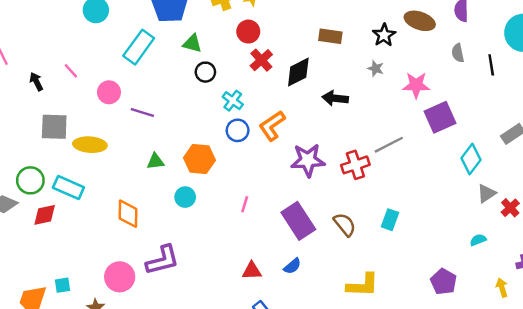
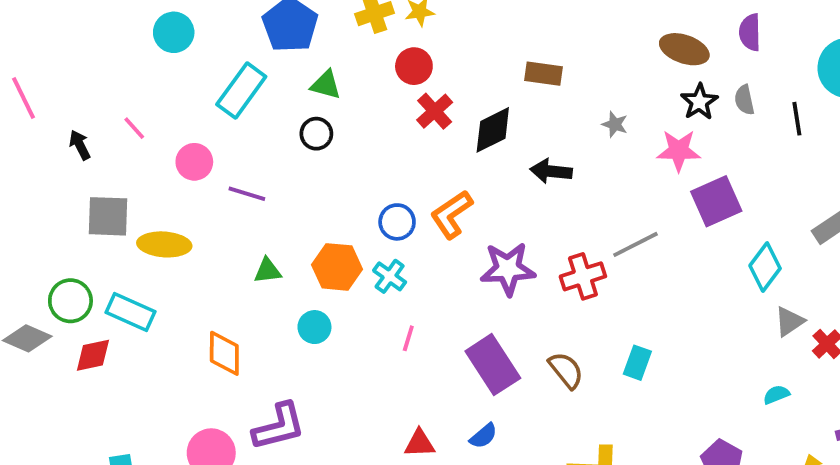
black star: (384, 35) -> (699, 102), moved
black circle: (205, 72) -> (316, 134), moved
cyan cross: (233, 101) -> (390, 276), moved

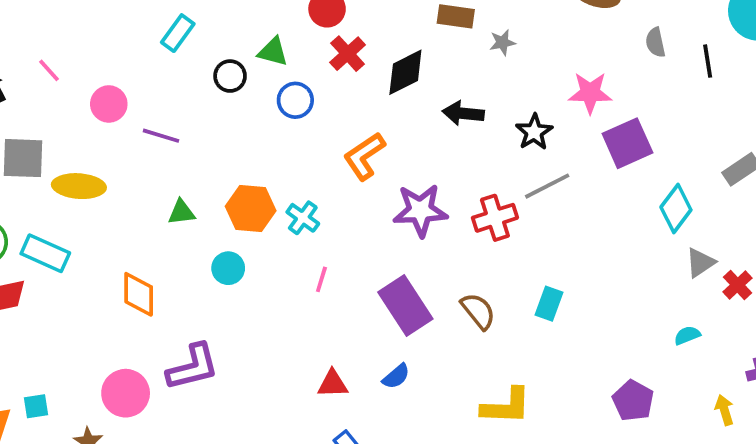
green triangle: (326, 85) -> (273, 52), moved
cyan rectangle: (241, 91) -> (178, 33), moved, size x0.7
black star: (699, 102) -> (534, 132), moved
gray star: (615, 124) -> (502, 42), moved, turned -30
blue circle: (397, 222) -> (295, 100), moved

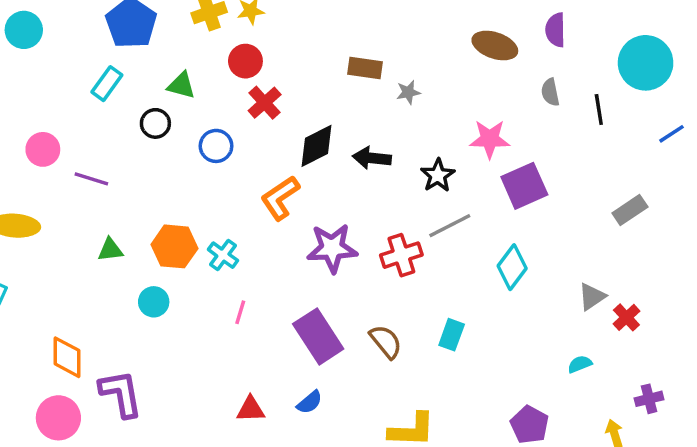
green triangle: (273, 52) -> (181, 85), moved
black diamond: (405, 72) -> (316, 146), moved
cyan diamond: (676, 208) -> (512, 267), moved
orange diamond: (139, 294) -> (67, 357), moved
purple L-shape: (193, 367) -> (121, 394), turned -86

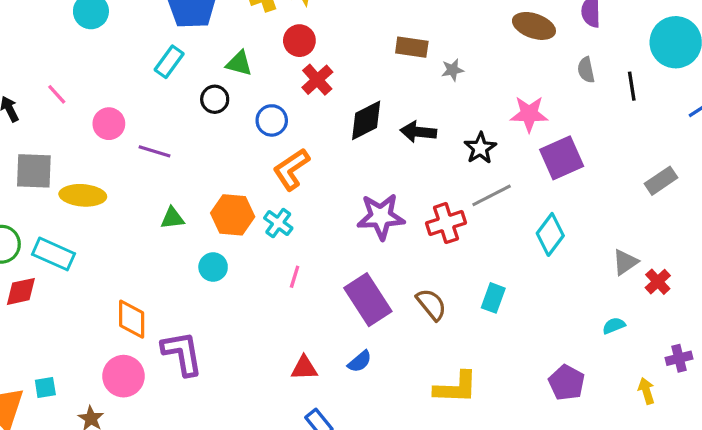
orange L-shape: (280, 198) -> (291, 169), moved

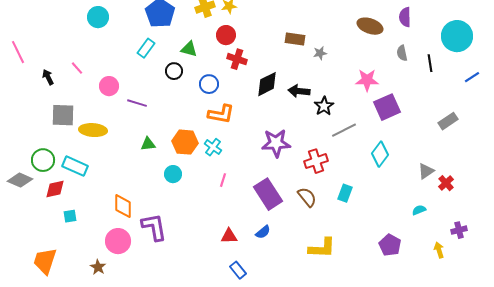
red cross: (317, 80) -> (237, 59), turned -30
black star: (480, 148) -> (324, 106), moved
orange L-shape: (291, 169) -> (221, 114), turned -136
red cross: (446, 223) -> (316, 161), moved
cyan square: (45, 388) -> (70, 216), moved

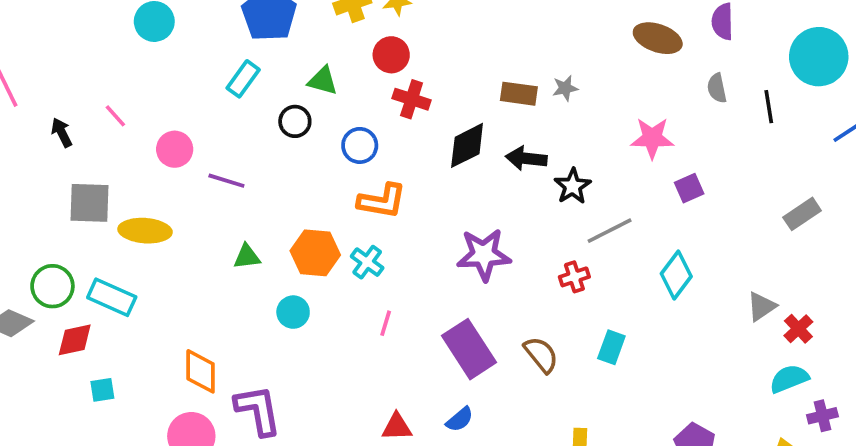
brown rectangle: (295, 39) -> (519, 94), moved
purple square: (387, 107) -> (689, 188), size x0.6
red cross: (316, 161) -> (574, 277), moved, size x0.7
cyan semicircle: (419, 210) -> (789, 379), moved, size x1.5

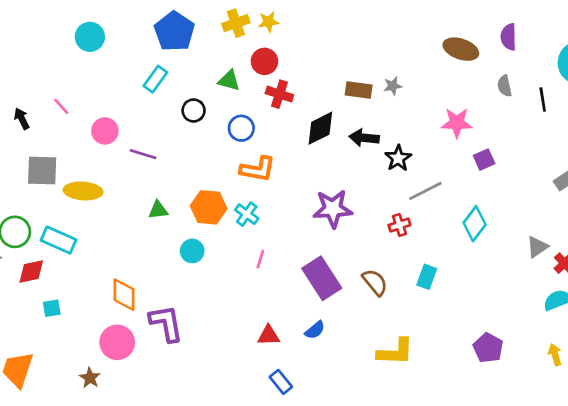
green triangle: (323, 81) -> (229, 80), moved

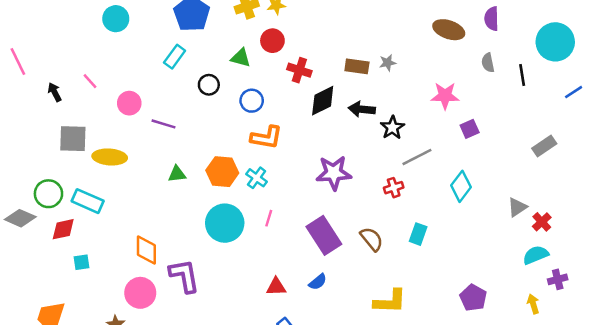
red cross: (279, 94) -> (299, 70), moved
cyan circle: (192, 251) -> (225, 223), moved, size x1.8

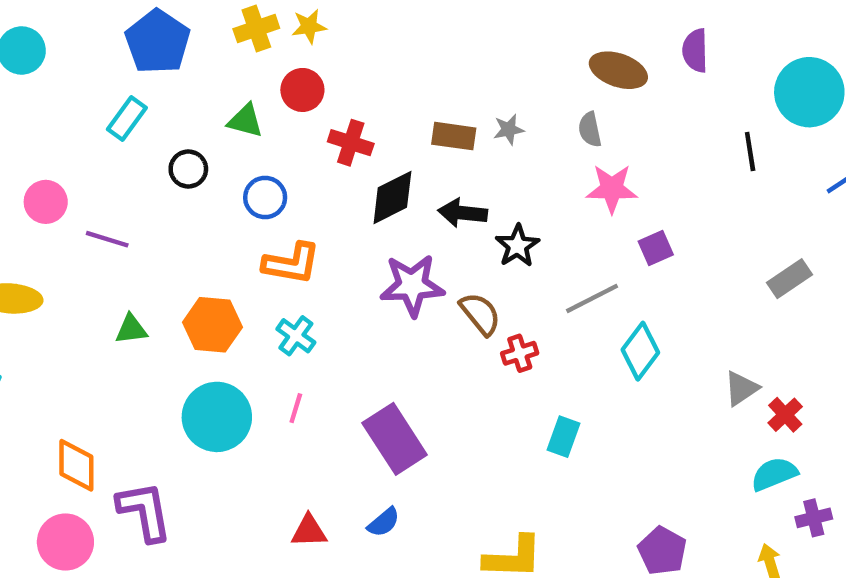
gray semicircle: (488, 63) -> (590, 129), moved
gray line: (417, 157) -> (592, 298), moved
purple star: (334, 173) -> (412, 285), moved
cyan cross: (257, 178) -> (296, 336), moved
brown semicircle: (372, 239) -> (480, 314), moved

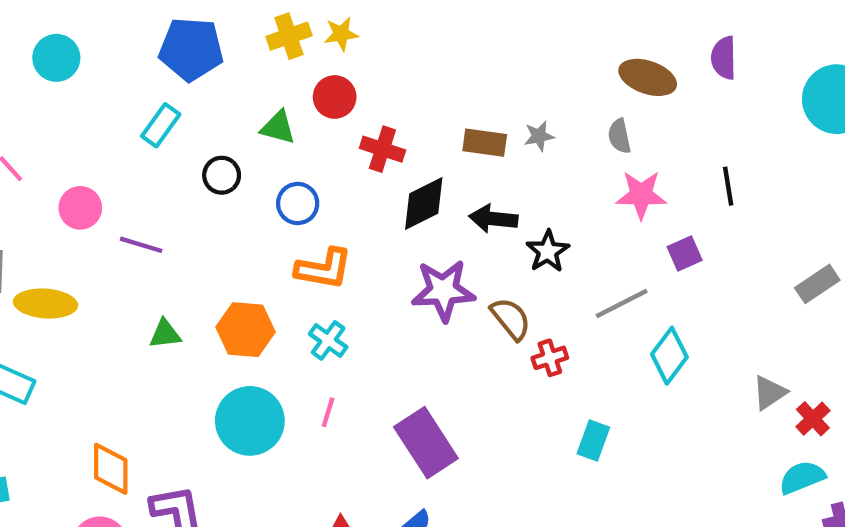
blue pentagon: (158, 42) -> (191, 49), turned -30
black line: (750, 151) -> (728, 186), moved

